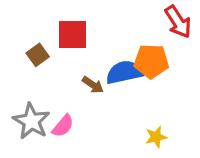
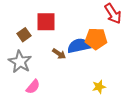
gray star: (31, 121) -> (20, 62), moved
pink semicircle: (63, 126) -> (33, 87), moved

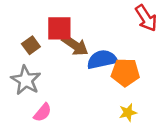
orange pentagon: (96, 39) -> (125, 72), moved
brown arrow: (59, 54) -> (75, 45), moved, size x1.5

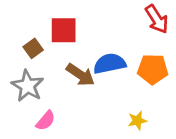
brown arrow: (75, 45) -> (80, 75), moved
orange pentagon: (125, 72) -> (153, 69), moved

